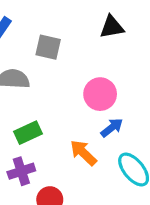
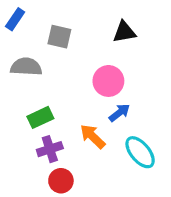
black triangle: (112, 27) -> (124, 32), moved
purple cross: (21, 171) -> (50, 149), moved

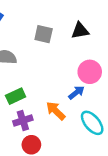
gray square: (59, 37) -> (44, 34), moved
pink circle: (108, 81) -> (90, 72), moved

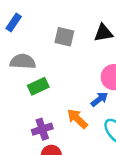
green rectangle: (16, 96) -> (38, 86), moved

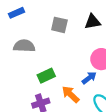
blue rectangle: (14, 22) -> (17, 13), turned 32
green rectangle: (38, 86) -> (46, 76), moved

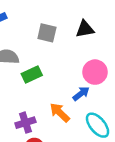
green rectangle: (46, 76) -> (32, 75), moved

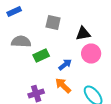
black triangle: (85, 29) -> (83, 34), moved
blue arrow: (81, 94) -> (65, 65), moved

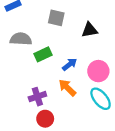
pink circle: (91, 54) -> (98, 71), moved

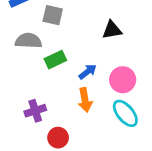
gray square: (56, 18) -> (53, 15), moved
orange arrow: (67, 88) -> (85, 100), turned -144
purple cross: (37, 97) -> (35, 111), moved

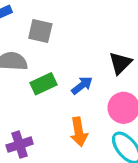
black triangle: (112, 30) -> (120, 63), moved, turned -35
blue arrow: (88, 72) -> (82, 85), moved

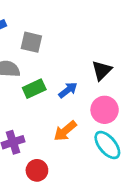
orange arrow: (79, 132) -> (65, 131), turned 60

